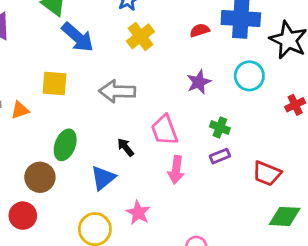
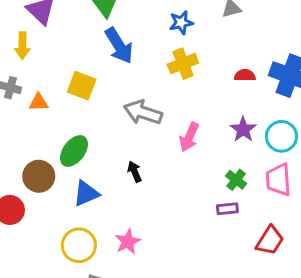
purple star: (199, 82) -> (243, 129), moved, turned -30
pink trapezoid: (164, 130) -> (278, 180), moved
pink arrow: (176, 170) -> (189, 137), moved
red trapezoid: (267, 173) -> (270, 240), turned -96
blue triangle: (103, 178) -> (86, 193), moved

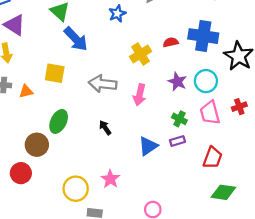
yellow cross: (183, 64) -> (141, 54), moved
blue triangle: (86, 193) -> (148, 146), moved

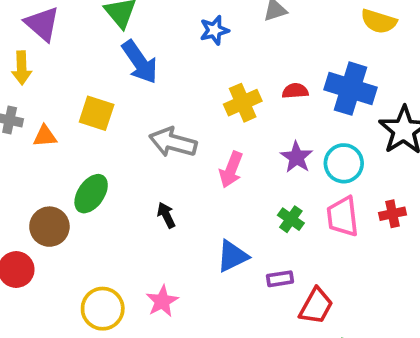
purple rectangle: (177, 141) -> (280, 279), moved
red trapezoid: (213, 158) -> (316, 306), moved

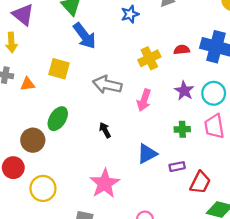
green cross: (291, 219) -> (182, 129), turned -35
pink star: (162, 301) -> (105, 183), size x1.5
yellow circle: (103, 309) -> (43, 188), moved

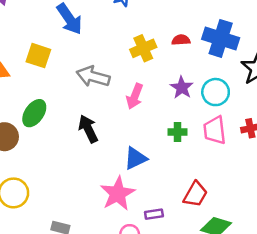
black arrow: (105, 130) -> (88, 129), size x1.5
purple rectangle: (177, 167) -> (154, 214), moved
pink star: (105, 183) -> (118, 194), moved

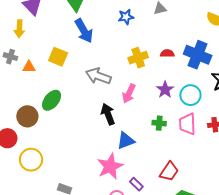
black arrow: (88, 129) -> (108, 114), moved
purple rectangle: (154, 214) -> (136, 184), turned 48

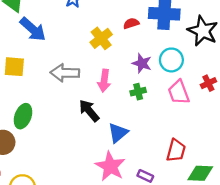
green cross: (159, 123) -> (138, 92), moved

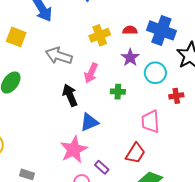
purple star: (142, 63) -> (130, 58), moved
red cross: (208, 83) -> (176, 96), moved
pink trapezoid: (179, 92) -> (150, 122), moved

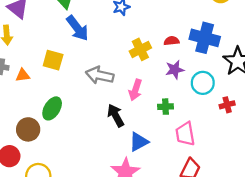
purple star: (130, 58) -> (175, 70), turned 30
pink trapezoid: (150, 122) -> (185, 134), moved

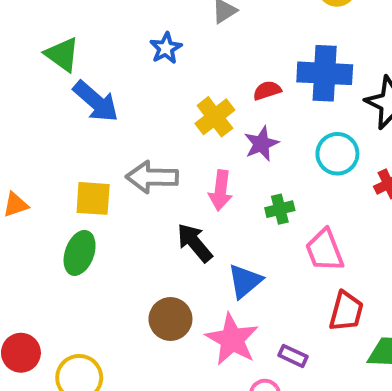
yellow square: (53, 60) -> (93, 198), moved
purple star: (175, 70) -> (261, 144), moved
brown circle: (28, 129) -> (170, 319), moved

